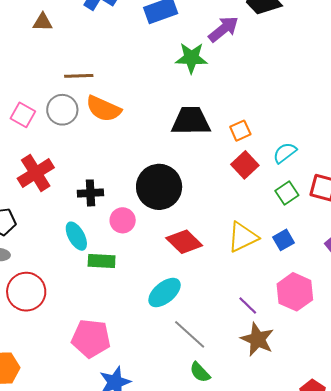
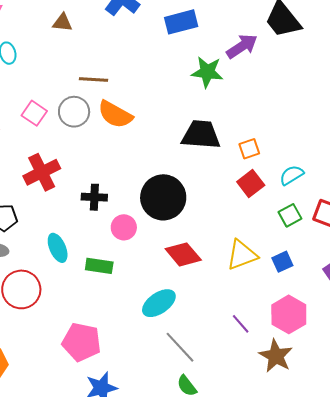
cyan ellipse: (76, 236) -> (58, 248), moved
brown star: (257, 339) -> (276, 356), moved

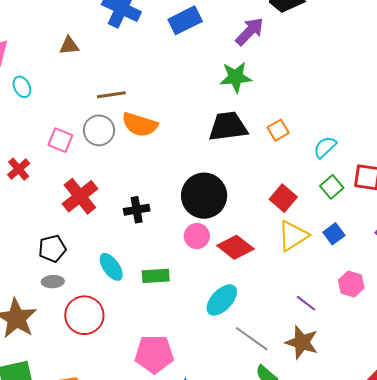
green star: (207, 72) -> (236, 77), moved
red square: (251, 184) -> (283, 198), moved
pink circle: (124, 227) -> (197, 236), moved
pink hexagon: (289, 314) -> (351, 284), size x0.7
brown star: (276, 356) -> (302, 342), moved

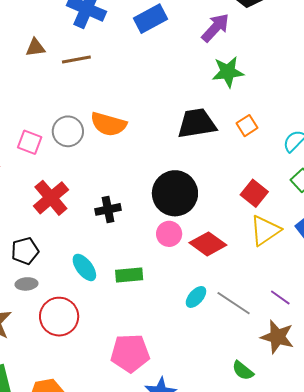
green star: (236, 77) -> (228, 72), moved
brown line: (111, 95) -> (76, 59), moved
cyan ellipse: (222, 300) -> (196, 297), size x0.7
gray line: (252, 339) -> (234, 303), moved

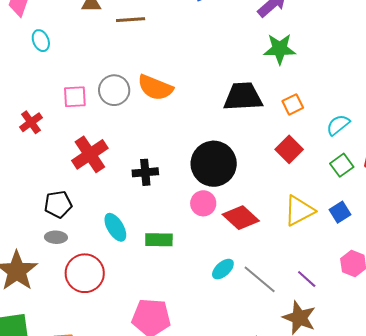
pink square: (30, 142) -> (75, 97), turned -30
red square: (254, 193) -> (289, 149), moved

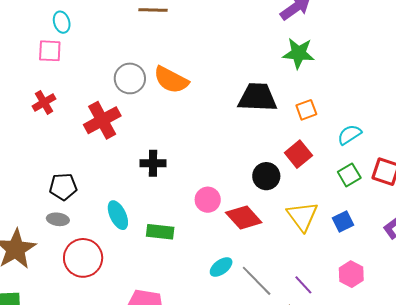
pink square: (75, 97) -> (50, 51), moved
red cross: (90, 154) -> (102, 120), moved
black circle: (214, 164) -> (266, 176), moved, size x0.6
yellow triangle: (299, 211) -> (302, 216), turned -44

